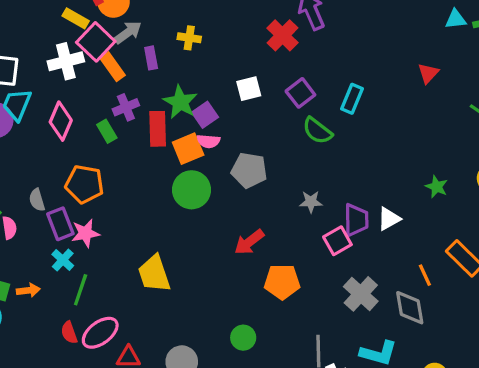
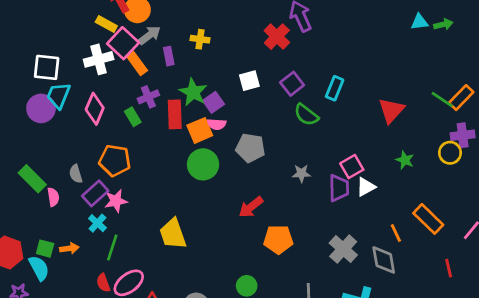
red triangle: (428, 73) -> (391, 110), moved, size x1.5
purple rectangle: (60, 224) -> (95, 193), turned 70
pink square: (337, 241) -> (352, 167), moved

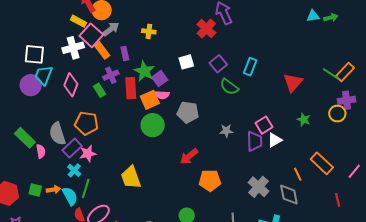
purple rectangle: (169, 56) -> (125, 53), moved
gray semicircle: (76, 174) -> (57, 134), size x1.6
cyan semicircle: (39, 268) -> (70, 196), moved

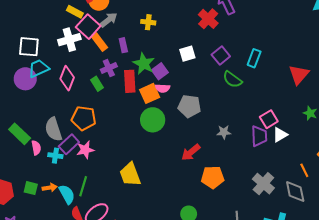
cyan trapezoid: (44, 75) -> (39, 68), turned 45
gray star: (226, 131) -> (224, 132), moved
cyan cross: (74, 170) -> (55, 156), moved, turned -32

